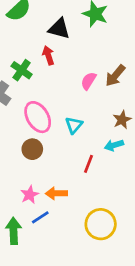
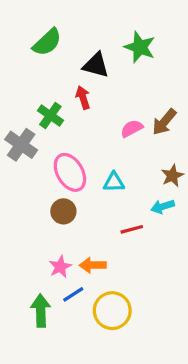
pink semicircle: (89, 81) -> (132, 128), turned 30
cyan triangle: (74, 125) -> (114, 182), turned 48
red line: (89, 164) -> (132, 229), turned 54
yellow circle: (101, 224) -> (112, 311), moved

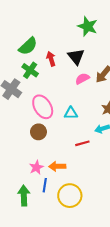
green semicircle: (47, 42) -> (28, 46), moved
black triangle: (96, 65) -> (76, 57), moved, turned 36
blue line: (73, 294) -> (45, 185), turned -48

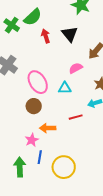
green semicircle: (28, 46) -> (33, 17), moved
green cross: (30, 70) -> (12, 25), moved
pink semicircle: (82, 79) -> (76, 68), moved
orange arrow: (57, 166) -> (48, 128), moved

